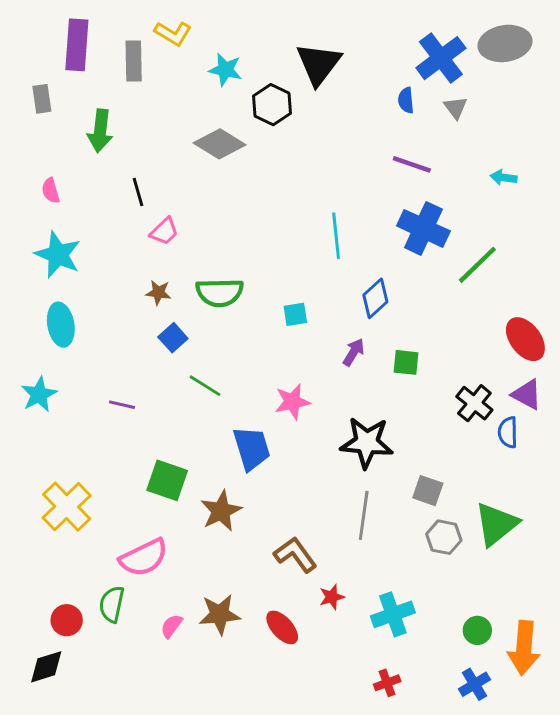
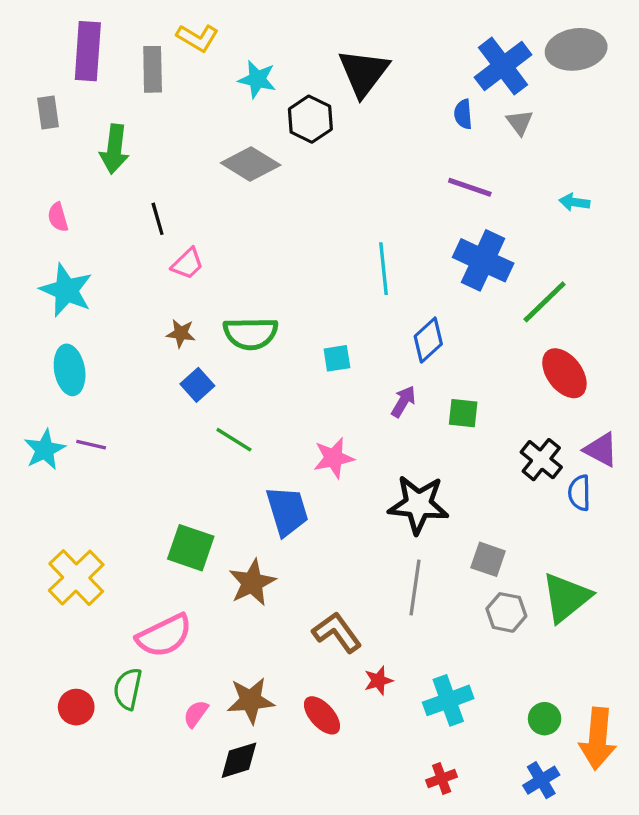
red ellipse: (525, 339) -> (564, 373), moved
purple line: (122, 405) -> (91, 445), moved
black diamond: (46, 667) -> (239, 760), moved

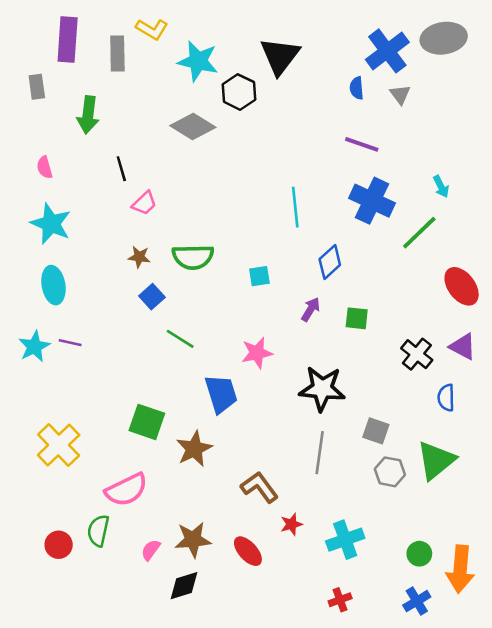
cyan star: (257, 79) -> (198, 61), size x1.4
cyan arrow: (574, 202) -> (441, 187), moved, turned -125
red ellipse: (564, 373) -> (462, 286), moved
blue semicircle: (579, 493) -> (446, 398), moved

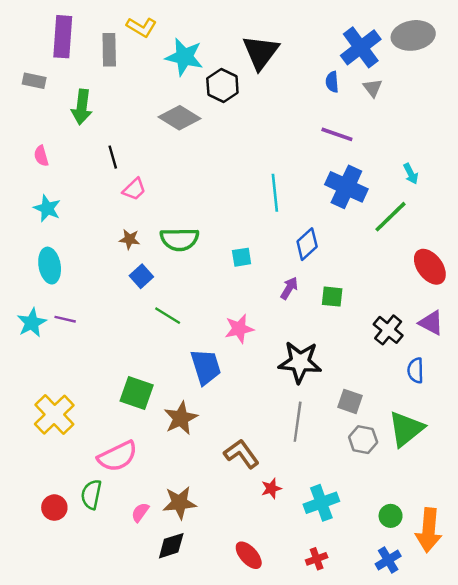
gray rectangle: (37, 87) -> (34, 81), turned -70
cyan star: (51, 224) -> (47, 208), size x0.7
red ellipse: (248, 551) -> (249, 555), moved

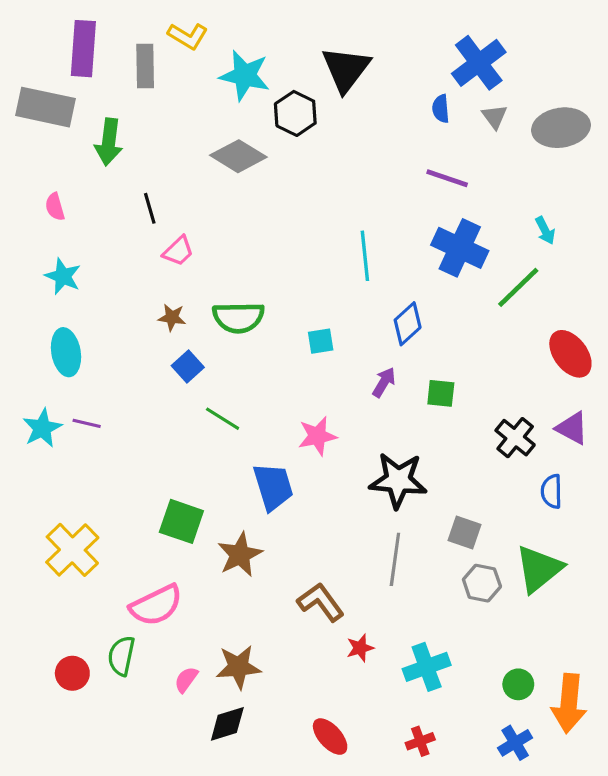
gray ellipse: (413, 35) -> (561, 128), moved
gray rectangle: (34, 81) -> (45, 107), size x1.8

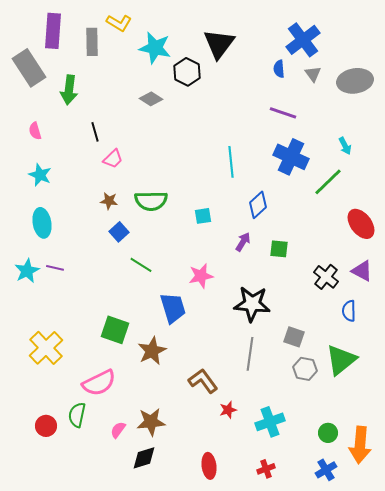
gray rectangle: (45, 107) -> (29, 68), turned 45
gray diamond: (238, 156) -> (151, 99), size x0.7
red ellipse: (330, 737) -> (209, 466), turned 35

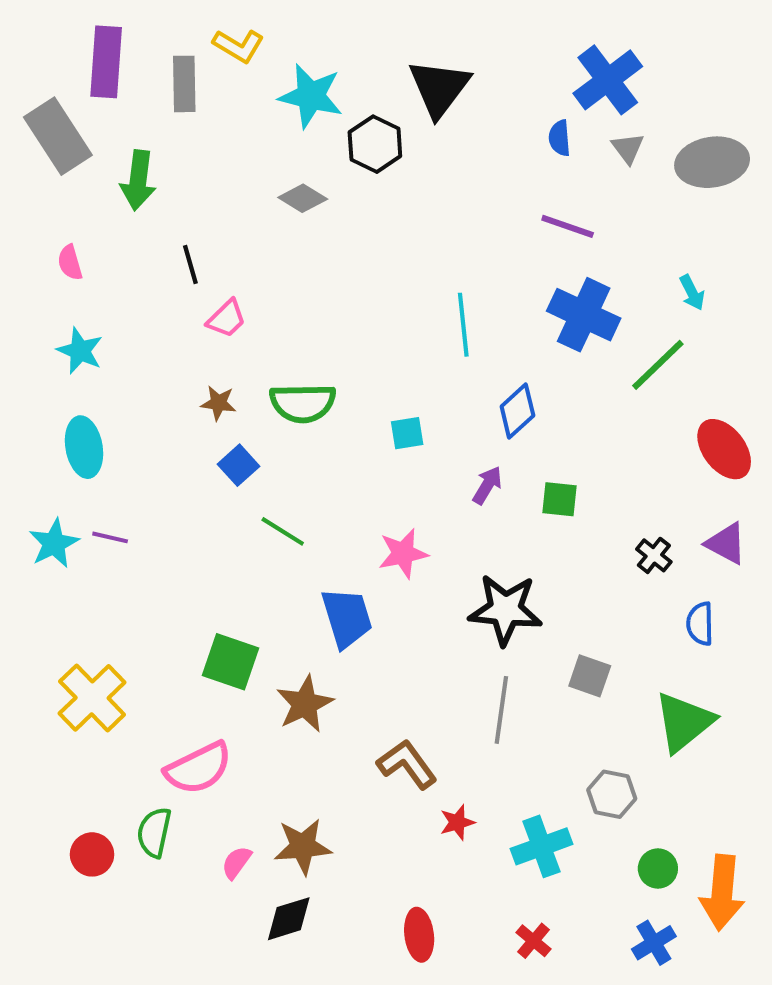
black cross: (326, 277) -> (654, 555), size x0.7
gray hexagon: (305, 369) -> (612, 794), moved
red cross: (266, 469) -> (533, 941), turned -30

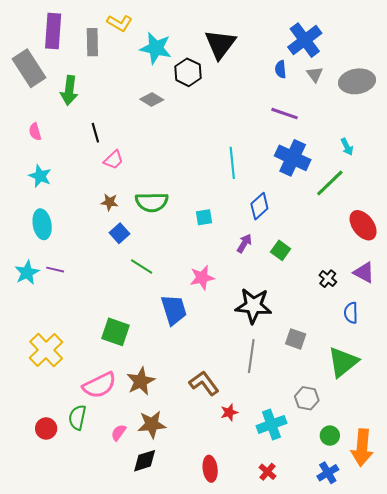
green square: (560, 499) -> (281, 250), turned 30
brown star: (305, 704) -> (141, 381), moved

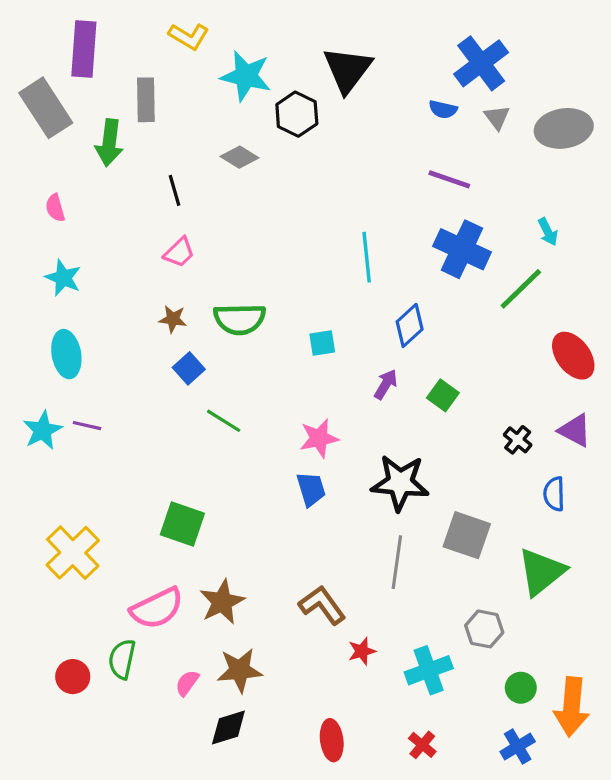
gray rectangle: (92, 42) -> (146, 100), moved
blue semicircle: (281, 69) -> (443, 109), turned -72
black line: (95, 133) -> (174, 190), moved
blue trapezoid: (174, 310) -> (311, 489), moved, size x0.7
gray square: (296, 339) -> (467, 535), size x1.4

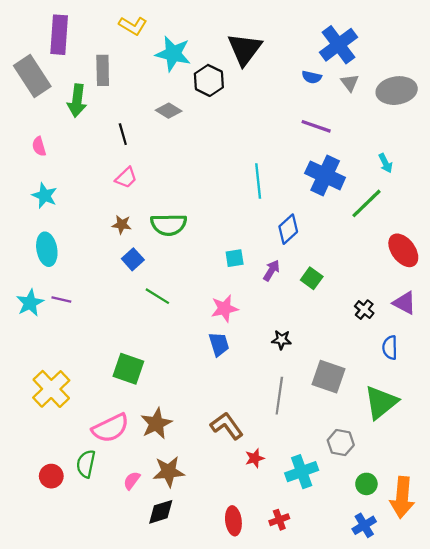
cyan square: (322, 343) -> (235, 258), moved
black star: (400, 483) -> (281, 340), size x0.5
red cross: (422, 745) -> (279, 520), moved, turned 30

